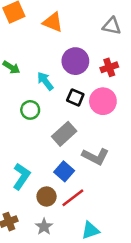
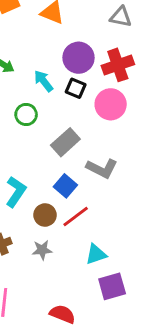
red cross: (109, 67) -> (118, 65), size x1.5
black square: (75, 97) -> (76, 88), moved
gray star: (44, 227) -> (42, 250), turned 30

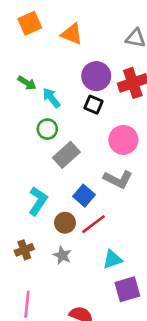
cyan arrow: (44, 81) -> (51, 98), moved
pink circle: (111, 104) -> (123, 140), moved
gray rectangle: (65, 142) -> (66, 155), moved
gray star: (42, 250) -> (62, 255), turned 30

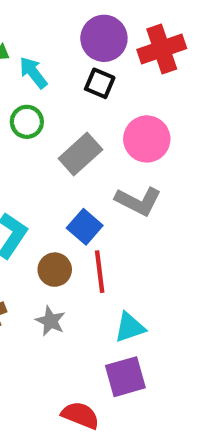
gray rectangle: (66, 155) -> (80, 154), moved
red line: (93, 224) -> (100, 272), turned -60
purple square: (127, 289) -> (125, 377), moved

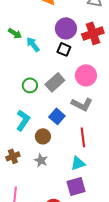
green circle: (27, 122) -> (30, 85), moved
red line: (100, 272) -> (83, 137), moved

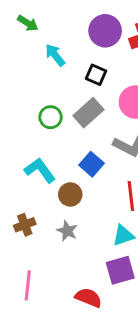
green arrow: (15, 33) -> (28, 23), moved
black square: (64, 49) -> (96, 75), moved
cyan L-shape: (23, 120) -> (40, 170), turned -70

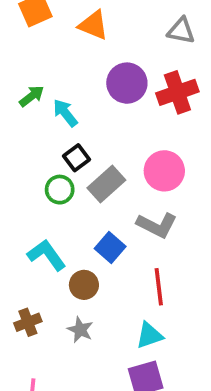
green arrow: (28, 23) -> (32, 96), moved, turned -70
black square: (96, 75) -> (76, 158), moved, turned 30

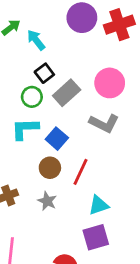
blue square: (110, 247) -> (57, 139), moved
cyan L-shape: (47, 255) -> (25, 129), moved, turned -56
red line: (159, 287) -> (80, 172), moved, turned 32

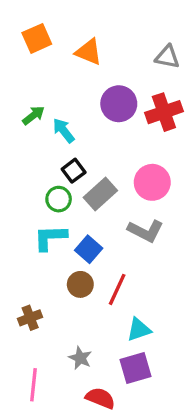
gray star: (47, 201) -> (80, 358), moved

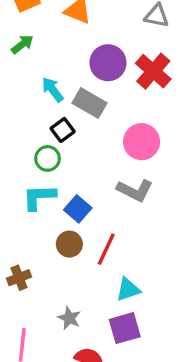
red cross: (164, 112) -> (153, 71), turned -30
green arrow: (33, 115) -> (22, 44), moved
gray rectangle: (100, 194) -> (90, 103), moved, turned 72

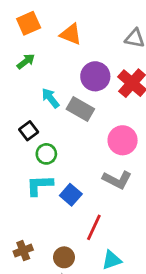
black square: (63, 130) -> (29, 131), moved
brown circle: (69, 244) -> (64, 257), moved

